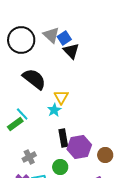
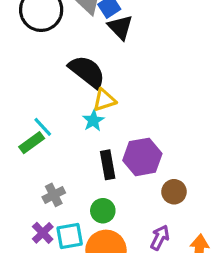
black semicircle: (34, 79) -> (87, 72), moved
yellow triangle: (61, 97) -> (104, 100), turned 42
purple hexagon: (79, 147) -> (142, 157), moved

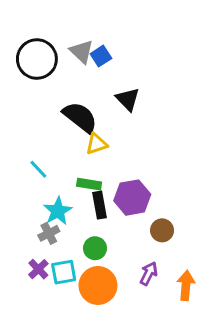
black triangle: (120, 27) -> (128, 99), moved
cyan star: (93, 121) -> (58, 211), moved, size x1.4
green rectangle: (32, 143) -> (89, 184), moved, turned 45

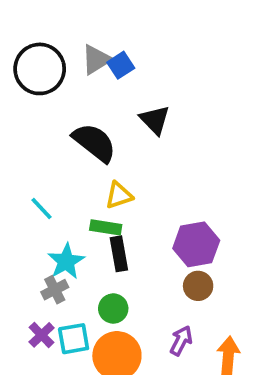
gray triangle: (82, 52) -> (96, 60), turned 45
yellow triangle: (96, 144) -> (119, 195), moved
purple hexagon: (132, 198) -> (196, 244), moved

